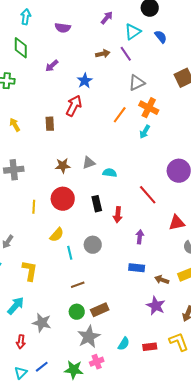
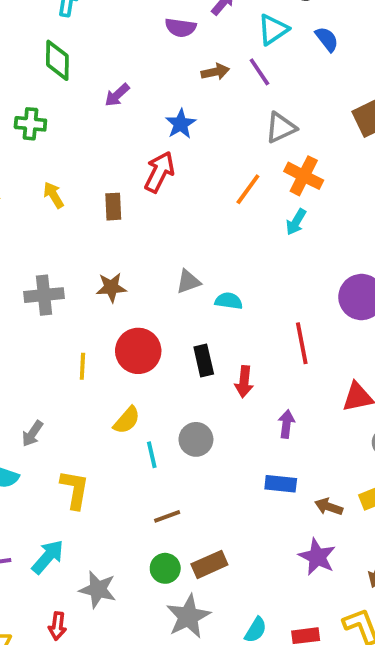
purple semicircle: (63, 28) -> (181, 28), moved
yellow arrow: (15, 125) -> (54, 195), moved
brown star: (63, 166) -> (111, 287), moved
red line: (148, 195) -> (302, 343), turned 30

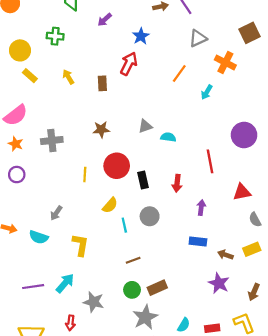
orange cross: (304, 176) -> (225, 63), moved
gray cross: (44, 295) -> (52, 141), moved
black rectangle: (204, 361) -> (143, 180), moved

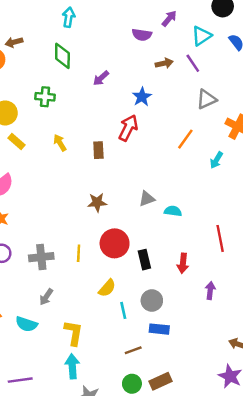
gray cross: (52, 141) -> (41, 257), moved
blue rectangle: (198, 242) -> (159, 329), moved
cyan arrow: (65, 283) -> (72, 366), moved, turned -45

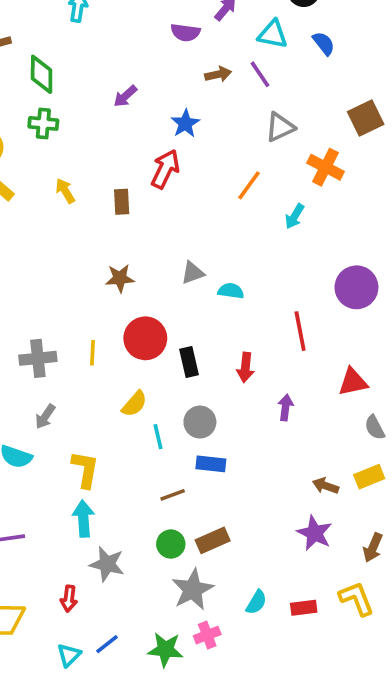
cyan triangle: (202, 36) -> (273, 34), turned 45
green diamond: (62, 56) -> (42, 74), moved

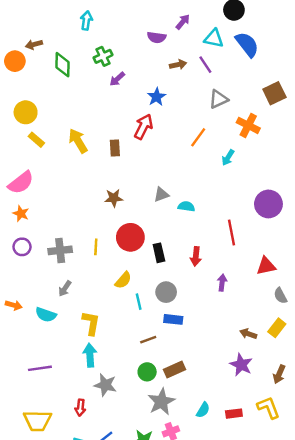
blue semicircle: (324, 43) -> (247, 44), size x1.6
green cross: (43, 123) -> (103, 56), moved, turned -30
yellow arrow: (65, 191) -> (78, 141), size x1.5
yellow rectangle: (369, 477) -> (277, 328), turned -30

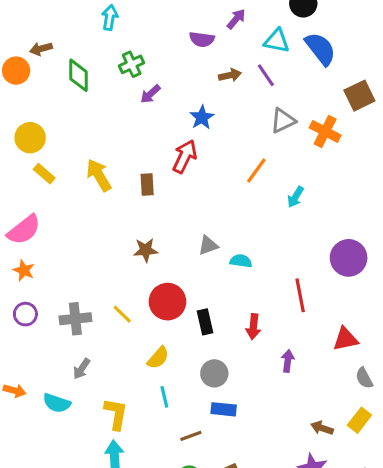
brown square: (274, 93) -> (359, 96), moved
orange cross: (248, 125) -> (325, 131), moved
yellow line: (96, 247) -> (122, 314), turned -49
cyan line: (139, 302) -> (164, 397), moved

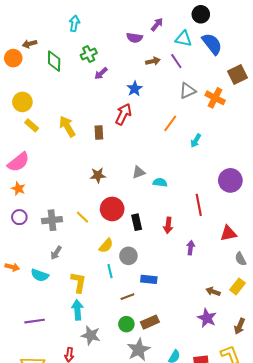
gray circle: (214, 373) -> (128, 256), moved

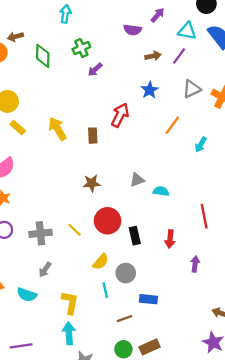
purple line: (176, 61) -> (179, 56), turned 70
blue star: (135, 89) -> (150, 90), moved

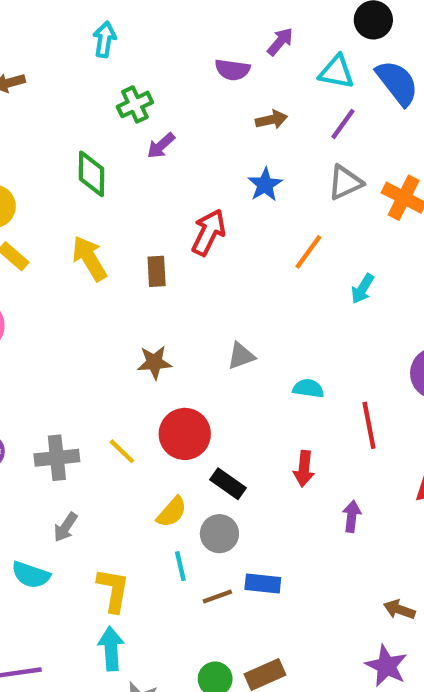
green diamond: (43, 56) -> (92, 174), moved
purple line: (179, 56) -> (343, 124), moved
cyan semicircle: (161, 191) -> (308, 388), moved
black rectangle: (135, 236) -> (228, 484), moved, turned -42
brown line: (125, 319) -> (217, 597), moved

